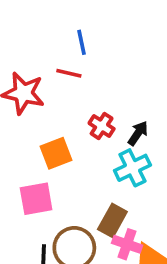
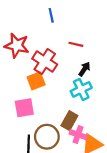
red line: (69, 73) -> (76, 44), moved
red cross: (102, 126) -> (45, 62), moved, size x1.6

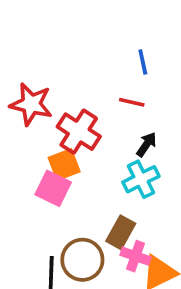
blue line: (51, 15) -> (143, 62), moved
pink square: (24, 108) -> (53, 188), moved, turned 36

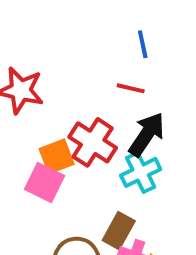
red cross: (79, 132) -> (93, 142), moved
black arrow: (146, 144) -> (147, 134), size x1.6

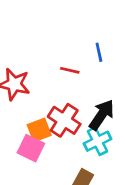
red line: (131, 88) -> (70, 70), moved

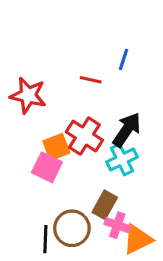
blue line: (99, 52) -> (124, 59), turned 30

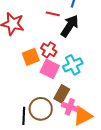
black arrow: (127, 130) -> (70, 26), moved
red cross: (84, 136) -> (49, 50), size x0.7
pink square: (47, 167) -> (50, 69), moved

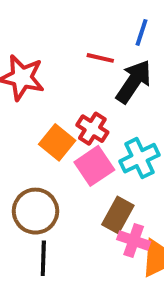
orange square: (31, 57) -> (57, 142), turned -30
pink square: (50, 69) -> (94, 166), turned 30
brown circle: (41, 109) -> (35, 211), moved

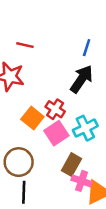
red line: (100, 58) -> (25, 45), moved

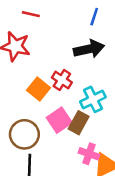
black arrow: (82, 79) -> (89, 49), turned 44
pink square: (56, 133) -> (59, 120), moved
brown rectangle: (71, 165) -> (79, 123), moved

